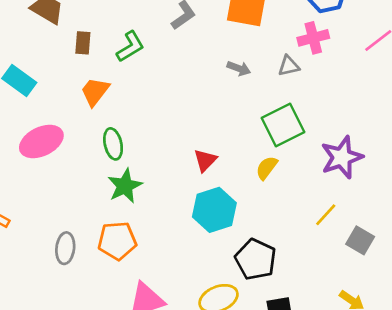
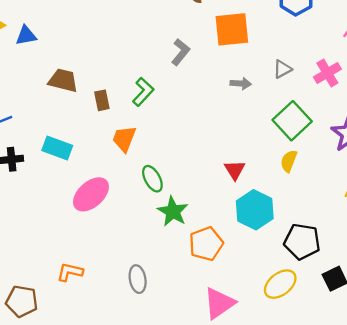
pink cross: (313, 38) -> (327, 73), moved
orange pentagon: (117, 241) -> (206, 244), moved

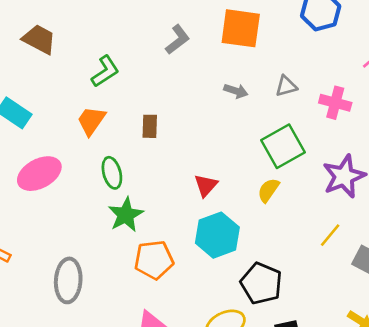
pink cross: (327, 73) -> (335, 103), turned 32
green L-shape: (143, 92) -> (105, 71), moved
brown rectangle: (102, 100) -> (150, 126), moved
gray ellipse: (138, 279) -> (68, 280), size x1.4

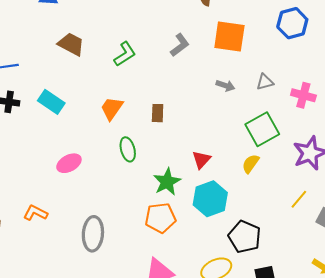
green L-shape: (105, 71) -> (125, 54), moved
pink ellipse: (39, 174) -> (69, 163), moved, size x0.7
green star: (126, 215) -> (167, 182), moved

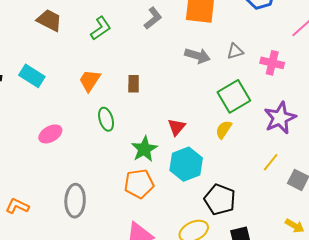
gray arrow: (225, 86) -> (198, 56), size x1.4
orange L-shape: (35, 213) -> (17, 206), moved

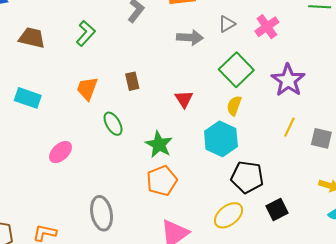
pink cross: (272, 63) -> (267, 27), turned -35
red triangle: (177, 127) -> (184, 99), moved
cyan hexagon: (186, 164) -> (221, 139), moved

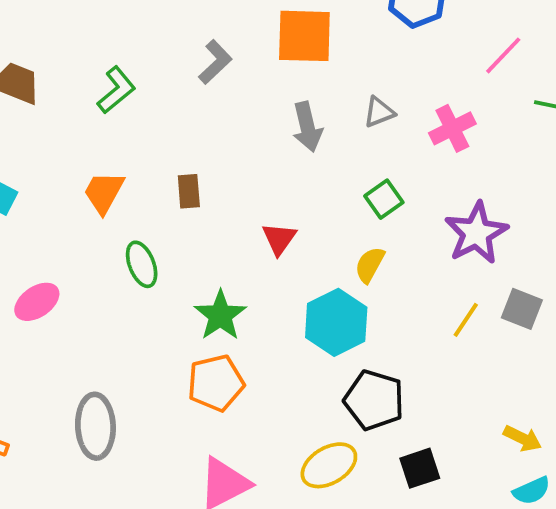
gray arrow: (190, 37) -> (307, 127), turned 65
green square: (236, 70) -> (384, 199), size x0.6
gray square: (321, 138) -> (522, 309), moved

